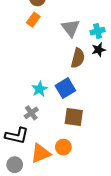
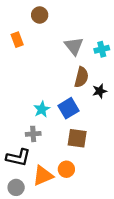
orange rectangle: (33, 20) -> (17, 40), moved, turned -56
black star: (99, 50) -> (100, 91), moved
gray cross: (31, 113) -> (33, 134), turned 32

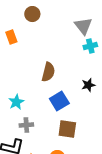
gray triangle: (74, 46) -> (83, 26), moved
brown semicircle: (81, 77) -> (48, 72), moved
cyan star: (42, 109) -> (16, 102), moved

